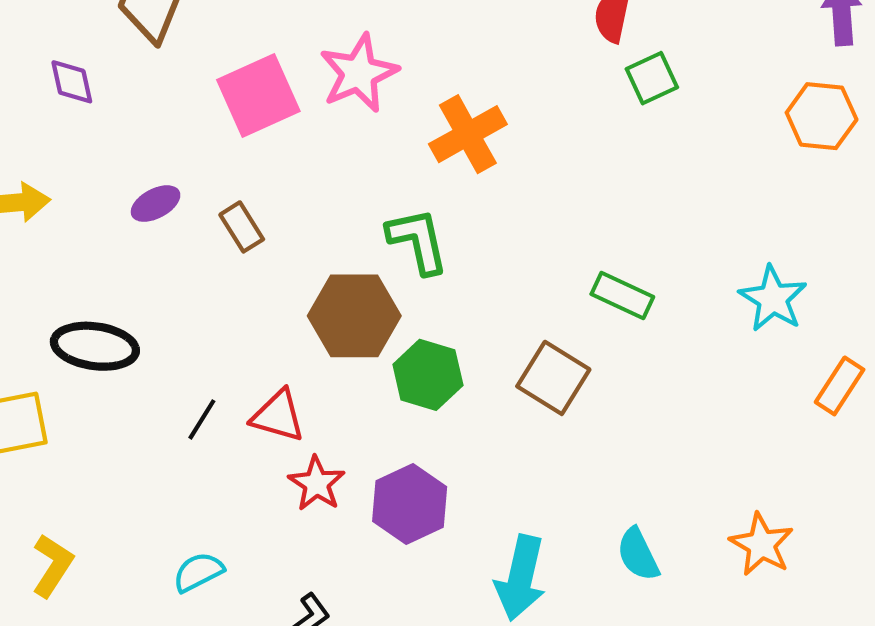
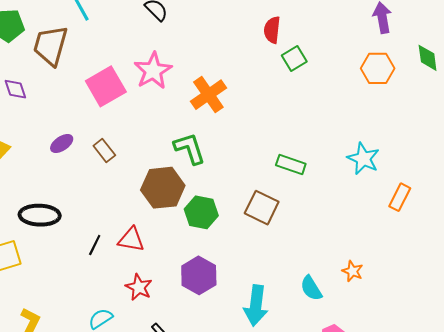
red star: (317, 484) -> (139, 287), moved
orange star: (762, 544) -> (352, 271), moved, size x0.7

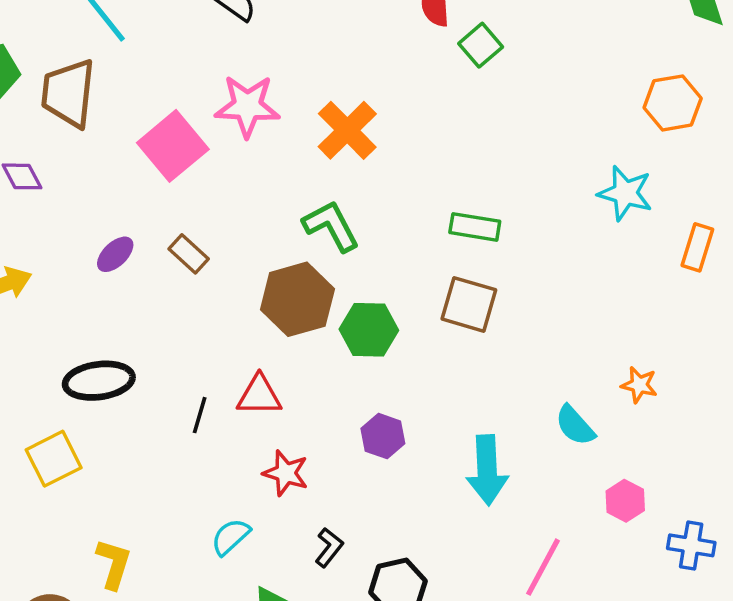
orange hexagon: (378, 68) -> (673, 103), moved
pink star: (153, 71) -> (247, 106), turned -30
green rectangle: (291, 165) -> (475, 227), moved
purple hexagon: (199, 275) -> (383, 436), size x0.7

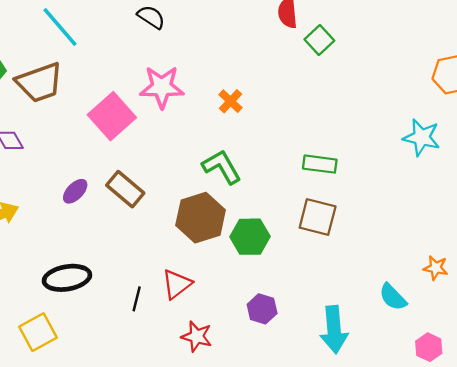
brown trapezoid: (68, 93) -> (39, 82), turned -114
orange cross: (347, 130) -> (230, 101), size x0.6
brown rectangle: (189, 254) -> (125, 189), size x1.4
red triangle: (259, 395) -> (177, 284), turned -36

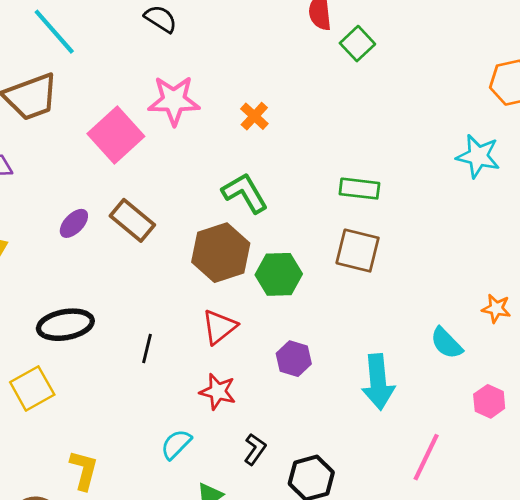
red triangle: (177, 284) -> (219, 327), moved

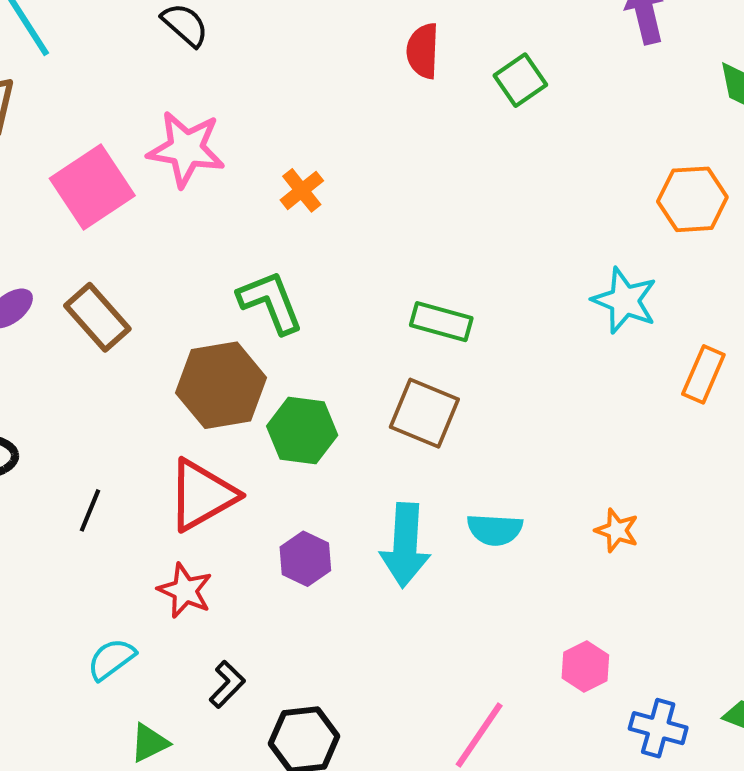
green square: (357, 44) -> (520, 80), moved
red triangle: (219, 327) -> (202, 495), size x1.4
cyan semicircle: (446, 343) -> (495, 530), moved, turned -51
cyan arrow: (378, 382) -> (405, 545), moved

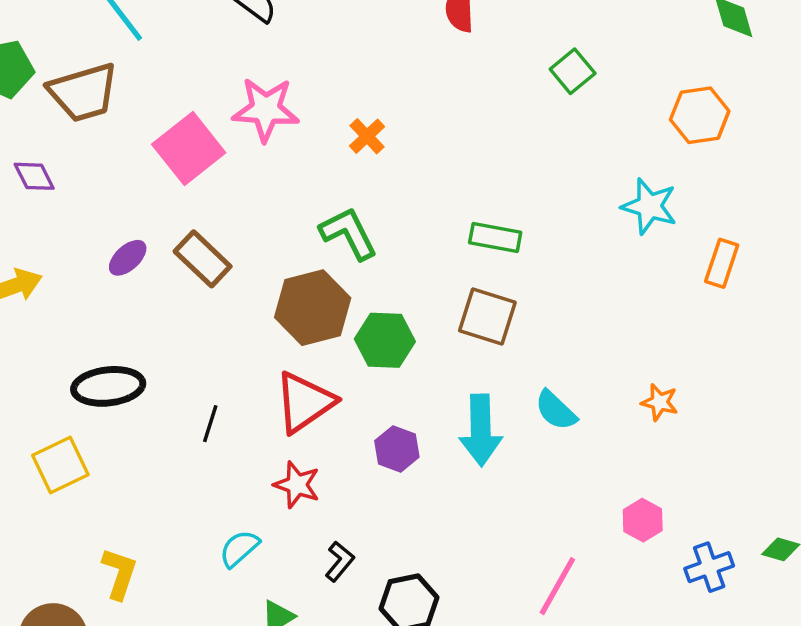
green square: (520, 80) -> (573, 71), moved
cyan semicircle: (495, 530) -> (556, 410), turned 45
blue cross: (658, 728) -> (709, 567), turned -30

